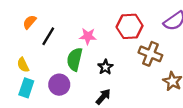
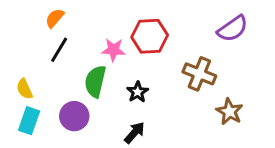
orange semicircle: (30, 22) -> (55, 18), moved
red hexagon: (130, 26) -> (150, 36), moved

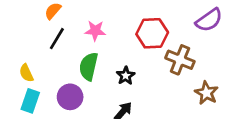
red hexagon: (150, 36) -> (152, 33), moved
pink star: (113, 50) -> (95, 31), moved

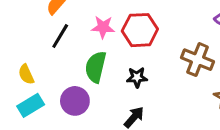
red hexagon: (152, 33) -> (140, 30), moved
black star: (126, 76) -> (137, 77), turned 30
cyan rectangle: (30, 101) -> (31, 105), turned 40

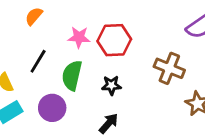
black line: (60, 36) -> (38, 61), moved

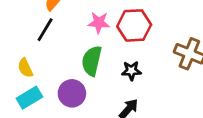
black line: (38, 61) -> (45, 30), moved

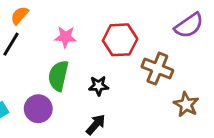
red hexagon: (134, 25) -> (120, 40), moved

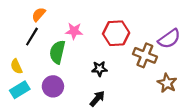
purple semicircle: (189, 25) -> (169, 39), moved
green semicircle: (58, 76) -> (57, 52), moved

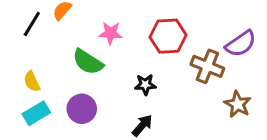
black line: (32, 37) -> (32, 24), moved
green semicircle: (57, 52) -> (88, 62), turned -70

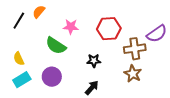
brown cross: (207, 66) -> (135, 49), turned -30
brown star: (238, 104) -> (133, 74), moved

